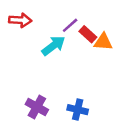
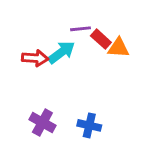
red arrow: (20, 20) -> (35, 58), moved
purple line: (70, 25) -> (80, 29), turned 36

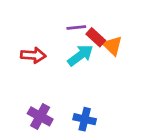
orange triangle: (119, 48) -> (112, 46), turned 40
cyan arrow: (61, 52) -> (80, 55), moved

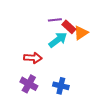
orange triangle: (112, 46) -> (81, 33), turned 42
red arrow: (33, 55) -> (33, 58), moved

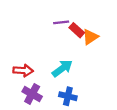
cyan arrow: (58, 40) -> (62, 68), moved
red arrow: (33, 58) -> (23, 70), moved

